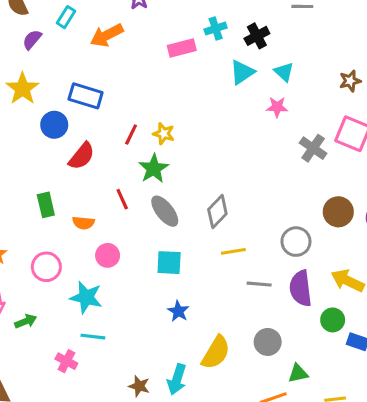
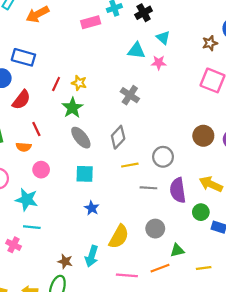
cyan triangle: (242, 72) -> (136, 51), moved, turned 42
gray cross: (313, 148) -> (130, 95), moved
red line: (122, 199) -> (36, 129), moved
gray circle: (296, 242) -> (163, 157), moved

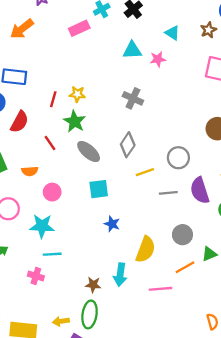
cyan triangle: (163, 38) -> (172, 33), moved
red line: (36, 129) -> (50, 143), moved
orange line: (160, 268) -> (185, 267), moved

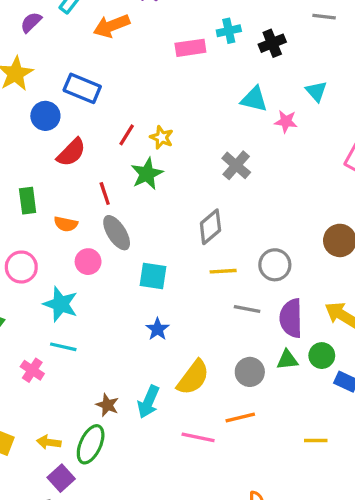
gray ellipse: (89, 152) -> (117, 233), moved
green triangle: (209, 254) -> (287, 360), moved

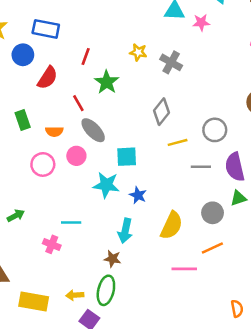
yellow star: (162, 137) -> (138, 52), moved
pink circle: (21, 267) -> (43, 164), moved
cyan star: (61, 304) -> (106, 185), moved
cyan arrow: (148, 402) -> (125, 231), moved

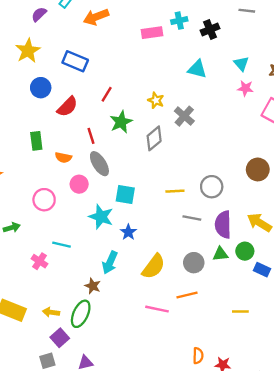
pink star: (201, 23) -> (245, 88), moved
blue circle: (23, 55) -> (41, 88), moved
gray diamond: (161, 112) -> (154, 138), moved
pink circle: (43, 164) -> (44, 200), moved

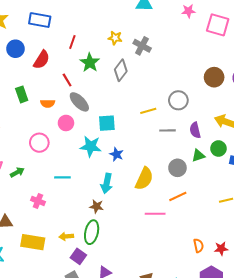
purple semicircle: (223, 225) -> (195, 130), size x0.7
pink cross: (39, 261) -> (38, 201), moved

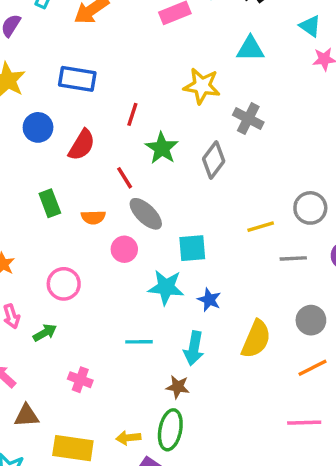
yellow star: (115, 38) -> (202, 86), moved, size x1.5
pink circle: (39, 143) -> (64, 284), moved
cyan line: (62, 177) -> (139, 342), moved
pink line: (155, 214) -> (304, 423), moved

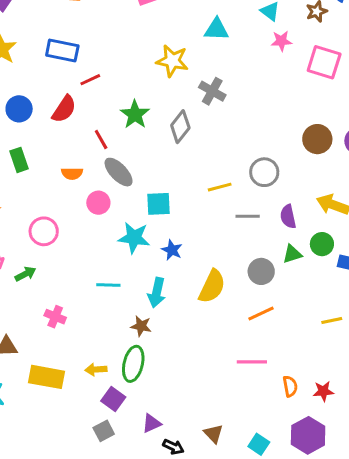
red line: (132, 114) -> (90, 80), moved, turned 45
blue circle: (38, 127) -> (19, 109), moved
green rectangle: (50, 203) -> (19, 160), moved

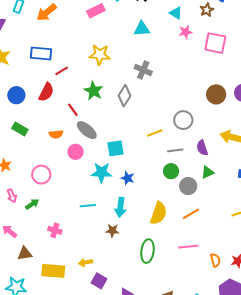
yellow star: (172, 61) -> (100, 55), moved
green rectangle: (19, 160) -> (20, 129), turned -35
green circle: (322, 244) -> (171, 171), moved
yellow semicircle: (212, 286) -> (159, 213), moved
green ellipse: (133, 364) -> (147, 251), moved

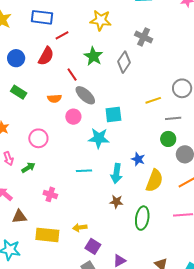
blue star: (128, 178) -> (138, 159), moved
brown star: (112, 231) -> (116, 202), moved

